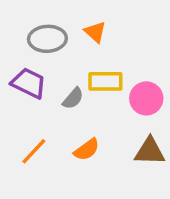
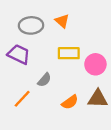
gray semicircle: (73, 98) -> (44, 80), moved
orange semicircle: (87, 150) -> (70, 102), moved

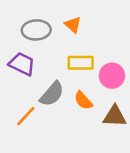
gray semicircle: (44, 80) -> (52, 94), size x1.5
orange semicircle: (70, 102) -> (83, 101), moved, turned 84

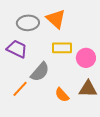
orange triangle: (73, 25) -> (56, 19), size x1.5
orange semicircle: (83, 101) -> (62, 95), moved

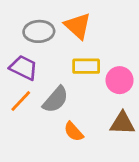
orange line: (20, 89) -> (21, 101), moved
orange semicircle: (62, 95) -> (74, 132), moved

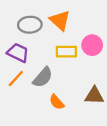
pink circle: (120, 80) -> (92, 45), moved

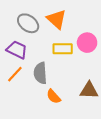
gray ellipse: (30, 25) -> (28, 23), turned 40
gray semicircle: (43, 77) -> (40, 73), turned 135

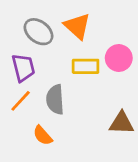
purple trapezoid: (17, 50) -> (23, 68), turned 50
orange semicircle: (54, 96) -> (43, 135), moved

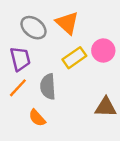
yellow rectangle: (86, 66) -> (74, 58), turned -35

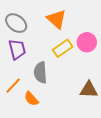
gray ellipse: (33, 28) -> (16, 23), moved
orange line: (18, 88) -> (13, 86), moved

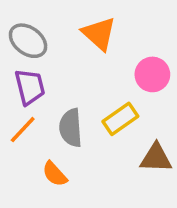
yellow rectangle: (63, 48) -> (120, 119), moved
orange line: (13, 86) -> (23, 130), moved

